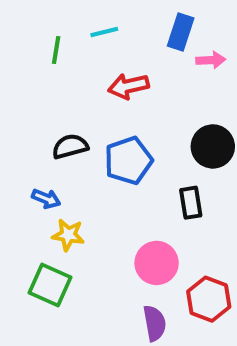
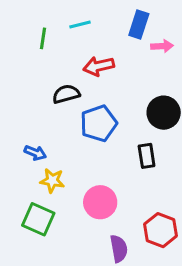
black semicircle: (70, 146) -> (66, 94), moved
pink circle: (157, 263) -> (100, 202), moved

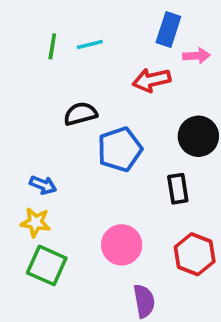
cyan line: (80, 24) -> (90, 45), moved
red arrow: (99, 66) -> (152, 80), moved
yellow star: (52, 181) -> (35, 222), moved
red hexagon: (160, 230) -> (195, 254), moved

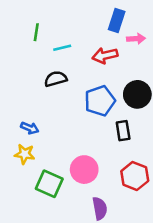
cyan line: (90, 45) -> (62, 48), moved
blue pentagon: (120, 149) -> (100, 101), moved
green square: (47, 265) -> (49, 184), moved

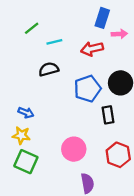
green line: (36, 32) -> (32, 28), turned 42
green square: (49, 184) -> (26, 162), moved

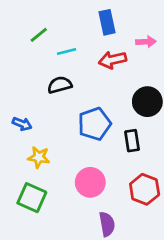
blue rectangle: (102, 18) -> (107, 22), moved, turned -30
blue pentagon: (87, 89) -> (94, 124), moved
blue arrow: (26, 113) -> (22, 124), moved
yellow star: (21, 135) -> (39, 157), moved

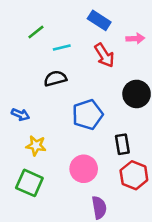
blue rectangle: (107, 22) -> (99, 20), turned -45
red arrow: (113, 60) -> (104, 55), turned -110
black rectangle: (132, 141) -> (122, 144), moved

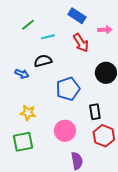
blue arrow: (20, 115) -> (22, 74), moved
green square: (29, 183) -> (23, 142), turned -35

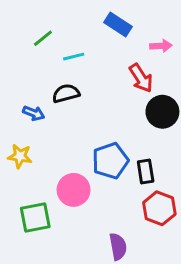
red arrow: (81, 43) -> (141, 78), moved
blue pentagon: (68, 89) -> (110, 161), moved
yellow star: (28, 113) -> (20, 156), moved
pink circle: (65, 131) -> (74, 190), moved

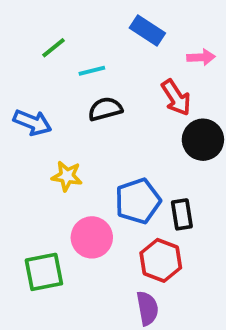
black semicircle: (66, 93) -> (105, 109), moved
blue arrow: (34, 113) -> (32, 122), moved, size x1.4
yellow star: (20, 156) -> (67, 176), moved
red hexagon: (159, 208) -> (161, 260), moved

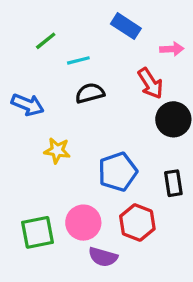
black rectangle: (182, 214) -> (173, 183), moved
pink circle: (92, 237) -> (83, 223), moved
purple semicircle: (147, 308) -> (103, 257), moved, turned 116

